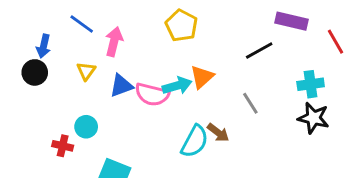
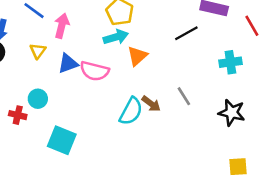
cyan arrow: (177, 86) -> (116, 37), moved
gray line: (250, 103) -> (184, 96), moved
black star: (313, 118) -> (232, 113), moved

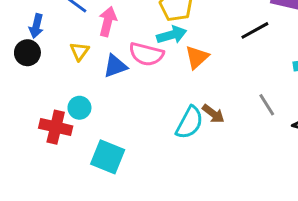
pink semicircle: (94, 71) -> (146, 54), moved
gray line: (184, 96) -> (267, 105), moved
red cross: (18, 115) -> (56, 127), size x1.5

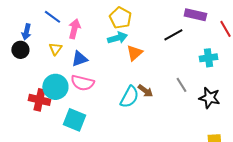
pink semicircle: (146, 54) -> (82, 83), moved
cyan circle: (79, 108) -> (55, 87), size x1.6

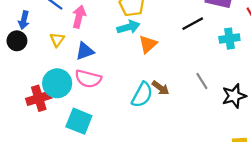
cyan cross: (208, 58) -> (229, 39), moved
black star: (209, 98) -> (234, 96), turned -30
red cross: (39, 100) -> (39, 98), turned -30

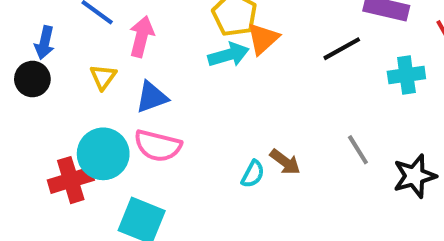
orange triangle: (148, 44) -> (263, 39), moved
cyan semicircle: (142, 95) -> (253, 174), size x0.6

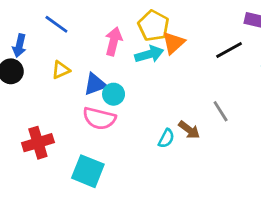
pink arrow: (142, 37) -> (114, 41), moved
yellow triangle: (103, 77) -> (61, 70), turned 30
gray line: (358, 150) -> (221, 111), moved
cyan circle: (103, 154) -> (114, 94), moved, size x0.6

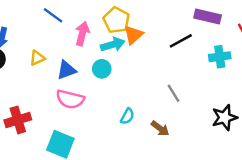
blue line: (56, 24) -> (53, 15), moved
cyan circle: (114, 94) -> (102, 69), moved
brown arrow: (189, 130) -> (160, 128), moved

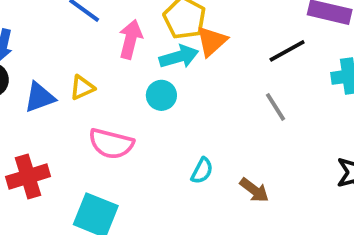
yellow triangle: (37, 58) -> (82, 88), moved
blue triangle: (66, 70) -> (40, 97), moved
gray line: (173, 93) -> (275, 107), moved

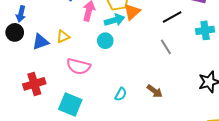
cyan semicircle: (202, 171) -> (121, 94), moved

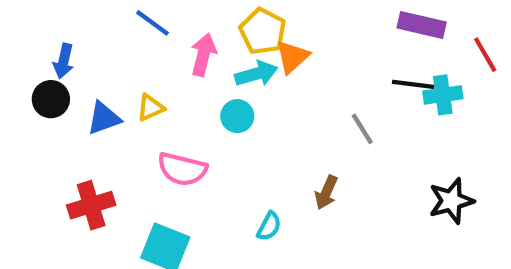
black line: (172, 17) -> (413, 84), moved, turned 36
brown arrow: (155, 91) -> (326, 192), moved, turned 77

